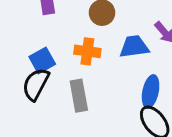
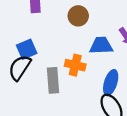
orange cross: (87, 51) -> (75, 65), moved

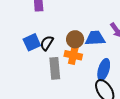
brown circle: (78, 16) -> (75, 39), moved
black semicircle: (20, 68) -> (47, 43), moved, size x0.7

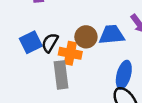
orange cross: (73, 55) -> (70, 53), moved

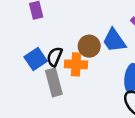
blue trapezoid: (112, 35) -> (114, 41), turned -112
gray rectangle: (61, 75) -> (54, 82), moved

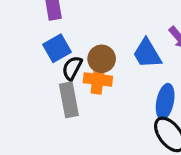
brown circle: (89, 46) -> (102, 59), moved
blue square: (36, 59) -> (57, 48), moved

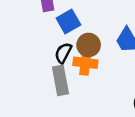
blue square: (57, 48) -> (68, 22), moved

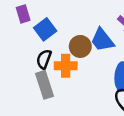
brown circle: (89, 45) -> (80, 46), moved

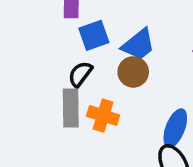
blue trapezoid: (102, 40) -> (138, 44), moved, turned -108
orange cross: (66, 66) -> (103, 116), moved

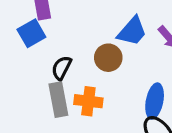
blue square: (94, 35) -> (31, 33), moved
blue trapezoid: (138, 44) -> (132, 31), moved

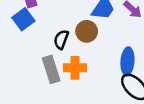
black semicircle: (62, 68) -> (61, 40), moved

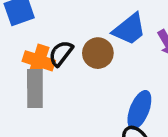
orange cross: (75, 68) -> (39, 61), moved

